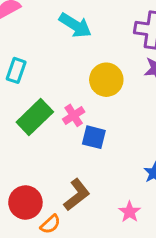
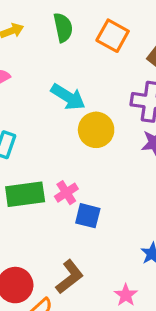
yellow circle: (106, 80) -> (96, 130), moved
green rectangle: (35, 117) -> (25, 194), turned 36

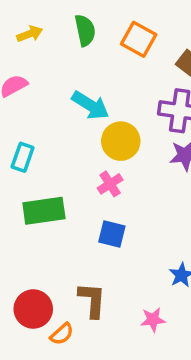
pink cross: (66, 193) -> (110, 184), moved
brown L-shape: (70, 277) -> (92, 300), turned -48
pink star: (126, 295) -> (153, 320), turned 30

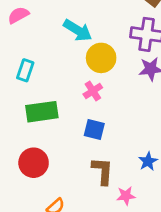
brown L-shape: (92, 300) -> (102, 171), moved
red circle: (33, 309) -> (34, 163), moved

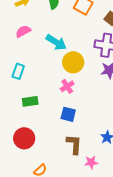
pink semicircle: (18, 15) -> (23, 31), moved
green rectangle: (42, 112) -> (30, 101), size x0.7

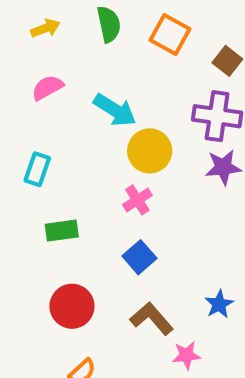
blue square: (68, 114) -> (139, 257), turned 35
red circle: (24, 138) -> (72, 306), moved
brown L-shape: (74, 144) -> (152, 319), turned -45

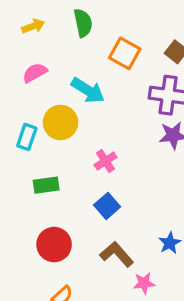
orange square: (170, 34) -> (125, 53), moved
yellow circle: (150, 151) -> (61, 122), moved

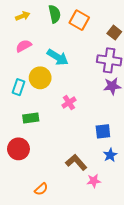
orange square: (125, 53) -> (79, 20), moved
blue square: (107, 206) -> (103, 131), moved, turned 35
red circle: (54, 245) -> (18, 149), moved

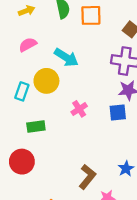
orange square: (79, 20) -> (91, 15), turned -30
blue square: (103, 131) -> (118, 112), moved
brown L-shape: (76, 162) -> (87, 177), turned 80

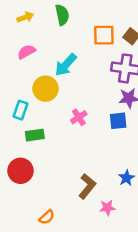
orange square: (91, 15) -> (104, 35), moved
cyan arrow: (66, 58) -> (66, 65), turned 100
cyan rectangle: (22, 91) -> (20, 110), moved

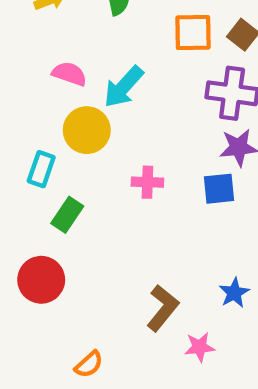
pink semicircle: (26, 52) -> (69, 74), moved, turned 48
pink cross: (79, 117) -> (147, 182), turned 35
green rectangle: (35, 135) -> (67, 215), turned -48

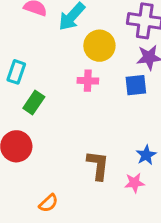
yellow circle: (87, 130) -> (99, 46), moved
brown L-shape: (163, 308) -> (98, 165), turned -32
pink star: (200, 347) -> (134, 183), moved

